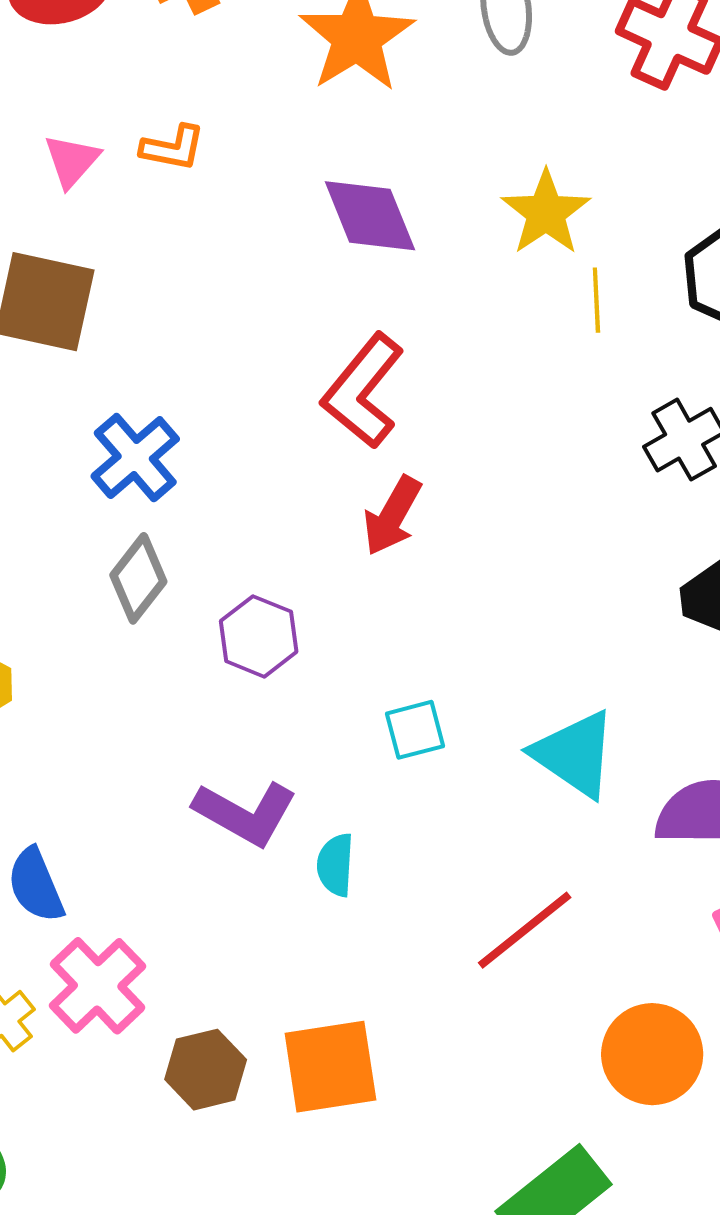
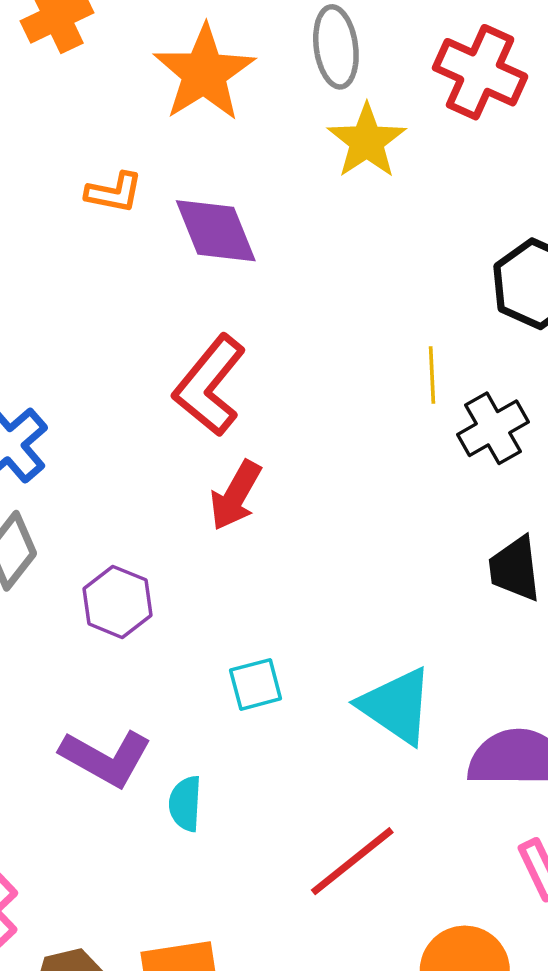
orange L-shape: (173, 148) -> (114, 192), moved
yellow star: (546, 213) -> (367, 141), moved
yellow line: (596, 300) -> (432, 375), moved

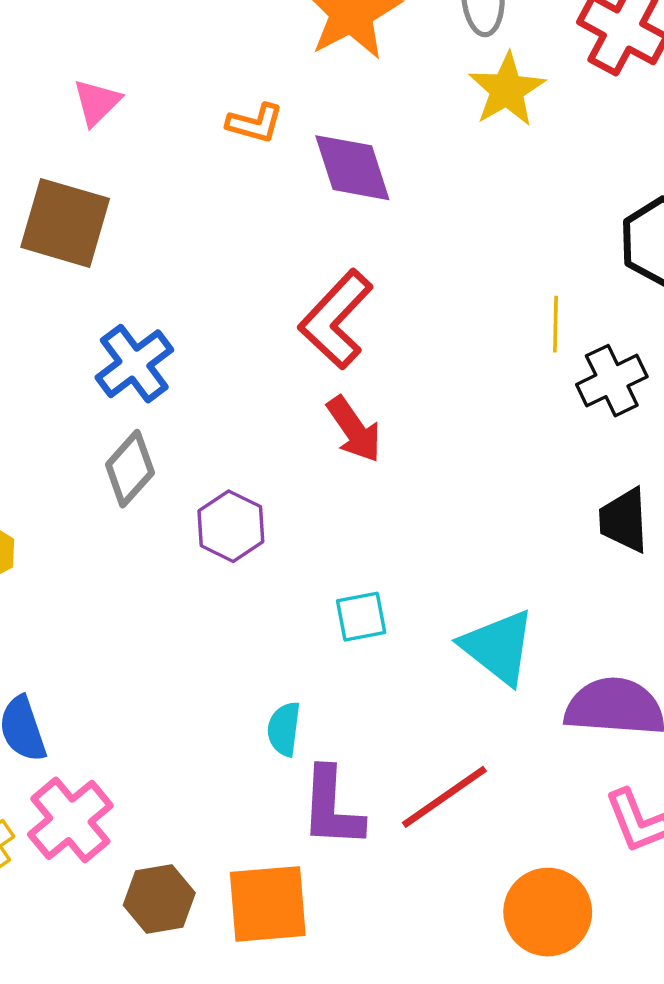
red arrow: (235, 495) -> (354, 429), turned -68
purple L-shape: (106, 758) -> (332, 808), moved, turned 60

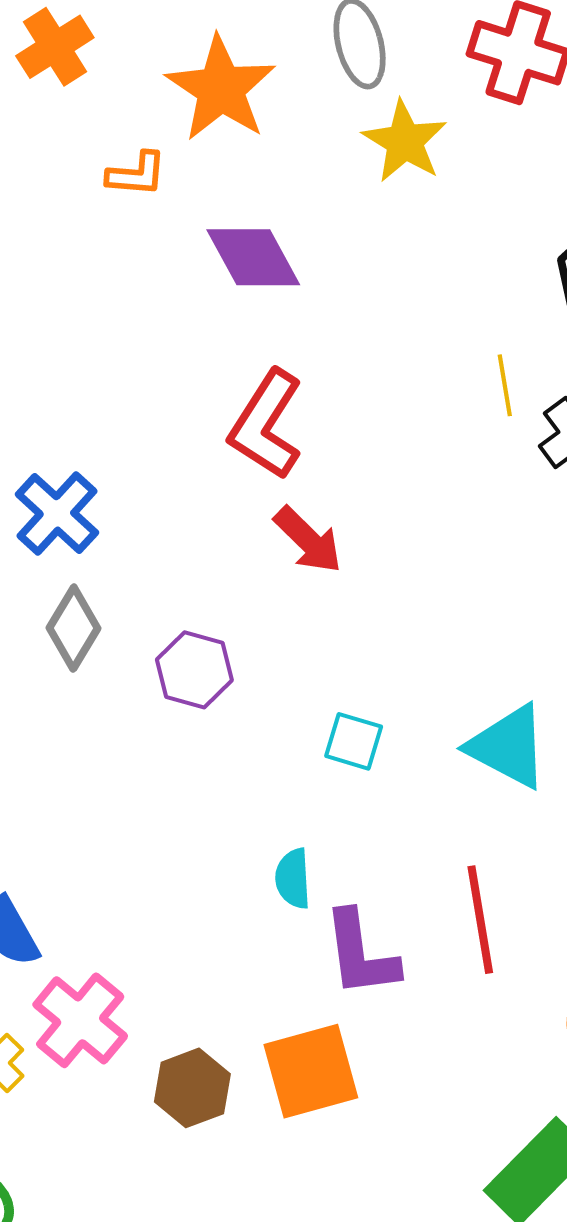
orange L-shape: (255, 123) -> (136, 174), moved
cyan square: (361, 617) -> (354, 741), turned 38
red line: (444, 797) -> (480, 920), turned -54

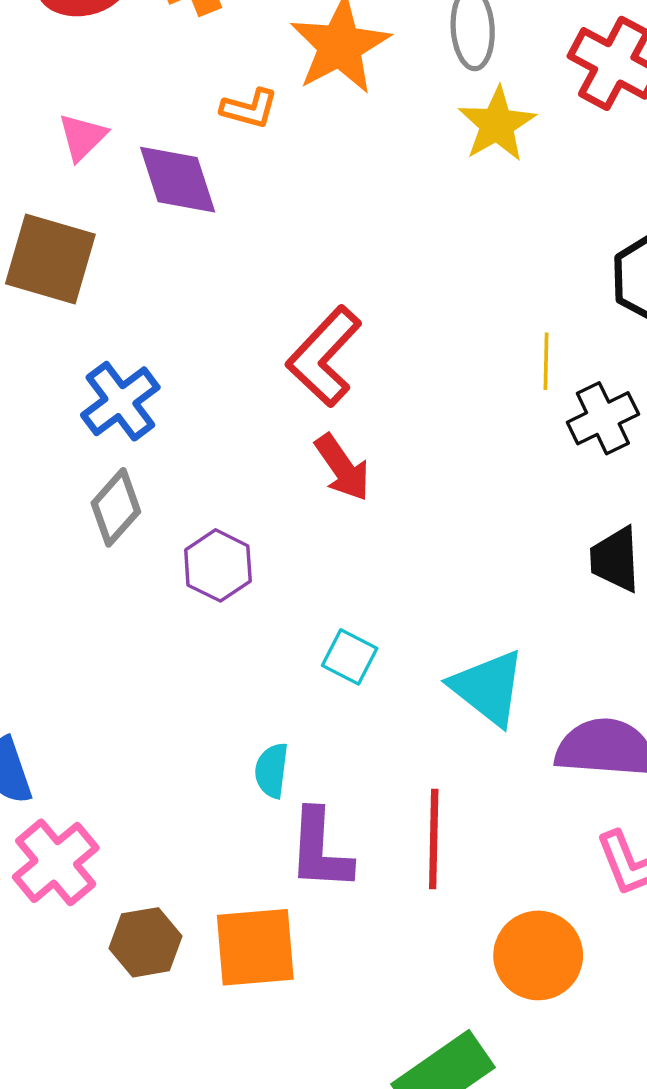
purple diamond: (253, 257) -> (178, 180), moved

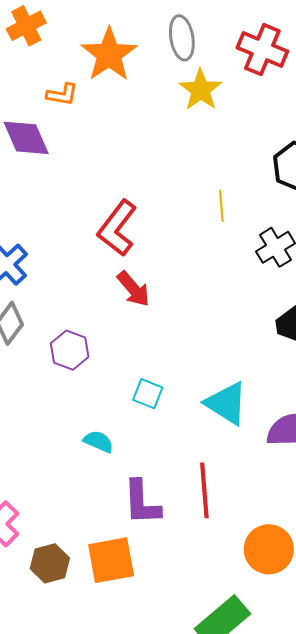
yellow line: (546, 361) -> (221, 206), moved
cyan semicircle: (272, 770) -> (98, 441), moved, turned 112

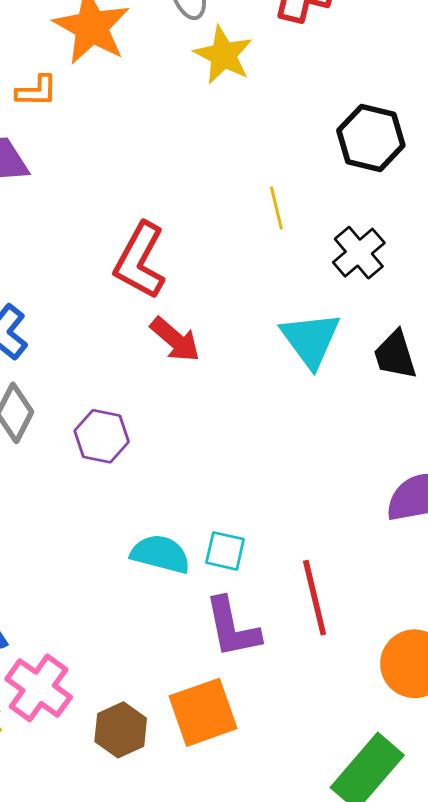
cyan square: (148, 394) -> (225, 551), moved
cyan triangle: (226, 403) -> (311, 340), moved, turned 30
cyan semicircle: (98, 441) -> (160, 554), size x1.4

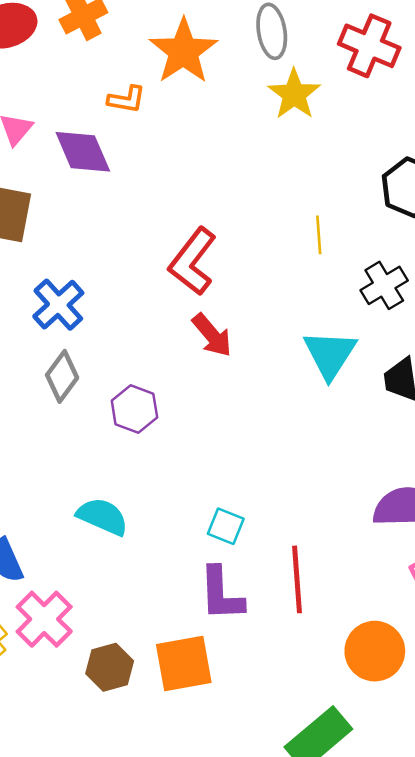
cyan semicircle: (160, 554) -> (103, 517), moved

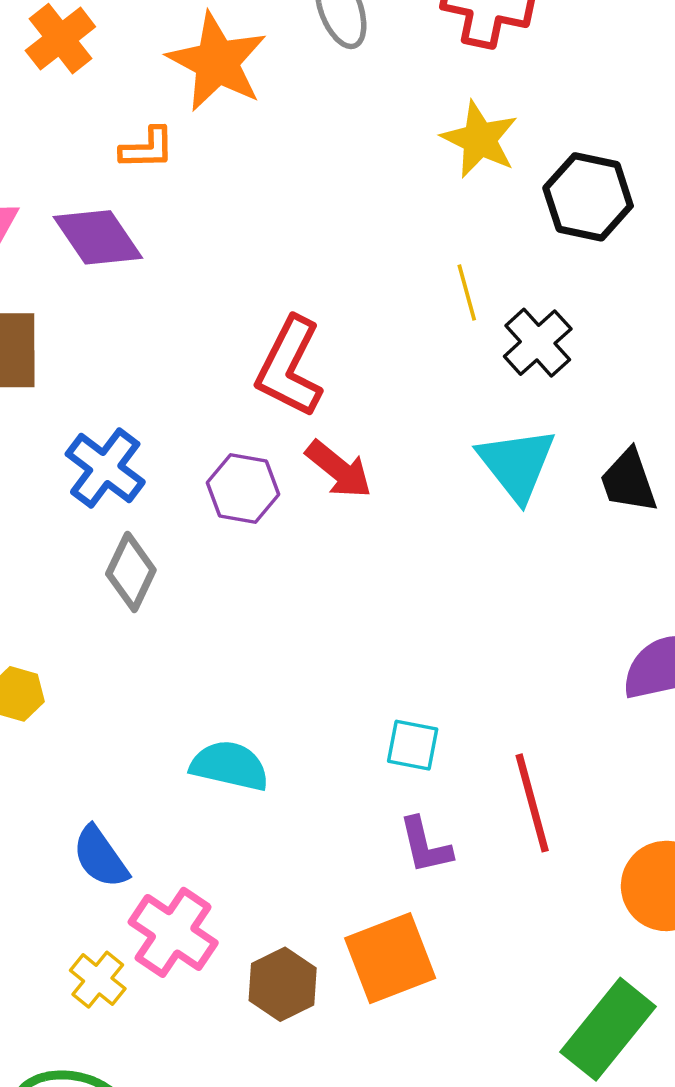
yellow star: (294, 94) -> (480, 139), moved
black cross: (384, 285) -> (538, 343), moved
purple hexagon: (134, 409) -> (243, 488), moved
purple L-shape: (221, 594) -> (425, 845), size x0.7

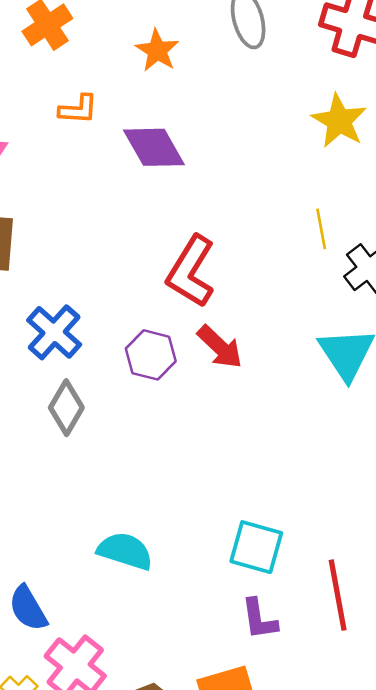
orange star: (217, 62) -> (157, 51), size x0.6
orange L-shape: (147, 148) -> (78, 109), moved
purple diamond: (98, 237) -> (154, 147), moved
cyan square: (413, 745) -> (256, 547), size x1.4

